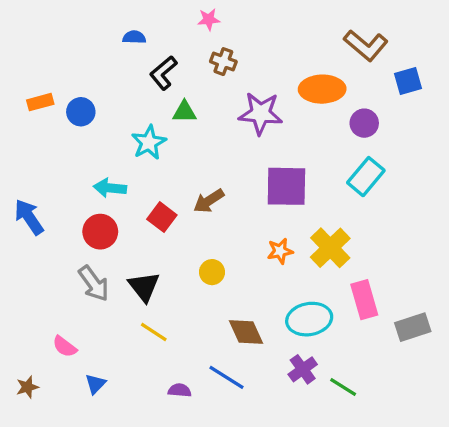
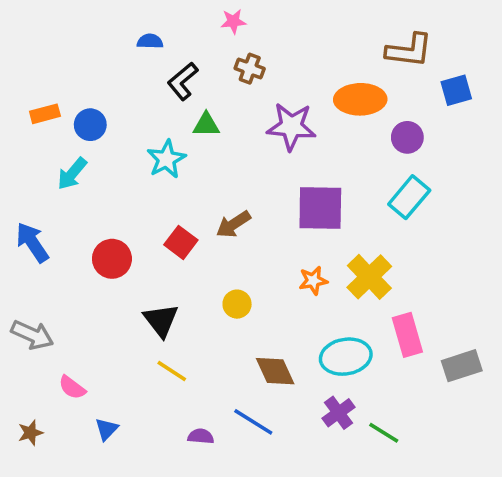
brown L-shape: (366, 45) -> (409, 50), turned -33
cyan arrow: (110, 188) -> (72, 174), moved, turned -56
gray arrow: (94, 283) -> (32, 335), moved, turned -30

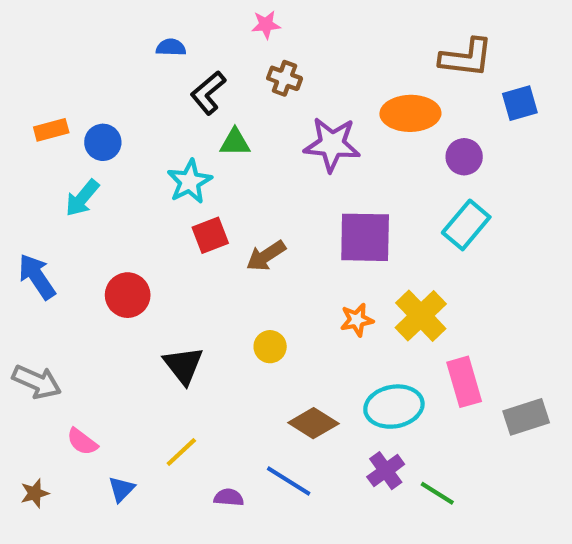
red square: (181, 242) -> (210, 235), moved, turned 32
yellow line: (172, 371) -> (181, 452), moved, turned -76
brown diamond: (275, 371) -> (313, 423), turned -33

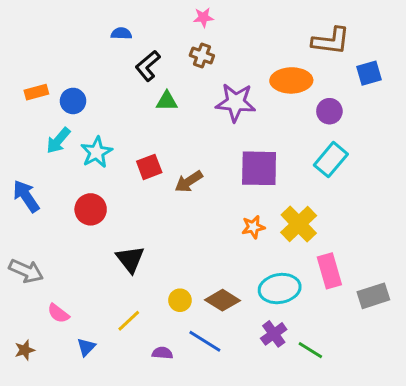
pink star: (266, 25) -> (203, 17), moved
cyan star: (190, 182) -> (96, 152), moved
yellow circle: (270, 347) -> (180, 300), moved

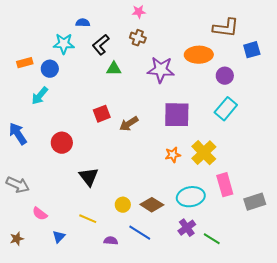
cyan star: (96, 152) -> (64, 44), moved, turned 30
yellow line: (129, 321) -> (88, 219), turned 66

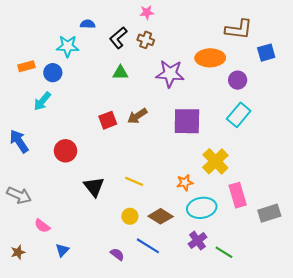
black L-shape: (101, 45) -> (118, 38), moved
brown arrow: (129, 124) -> (137, 116), moved
orange star: (173, 155) -> (185, 182), moved
yellow line: (88, 219) -> (134, 181), moved
purple semicircle: (111, 241) -> (117, 254), turned 32

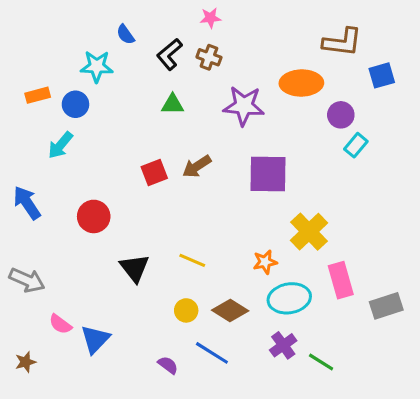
blue semicircle: (88, 24) -> (126, 35), turned -128
cyan rectangle: (239, 115) -> (356, 145), moved, size x0.7
blue triangle: (62, 250) -> (95, 339), moved, size x1.5

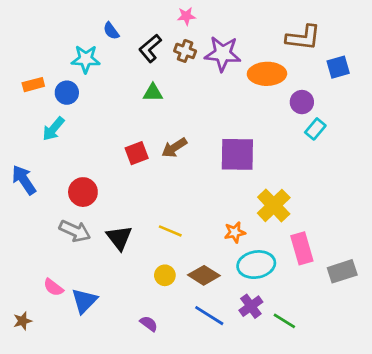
purple star: (244, 106) -> (223, 54), moved
gray arrow: (27, 280) -> (75, 231), moved
blue line: (212, 353) -> (209, 316), moved

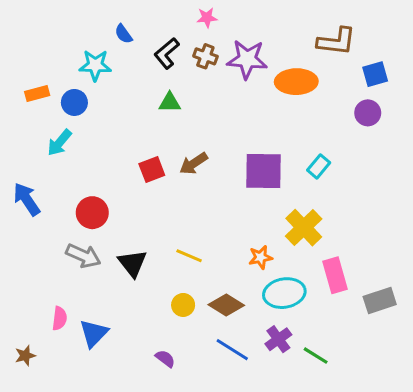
purple circle: (302, 102) -> (368, 113), moved
cyan rectangle: (315, 129) -> (319, 166), moved
pink semicircle: (53, 287) -> (59, 318), turned -120

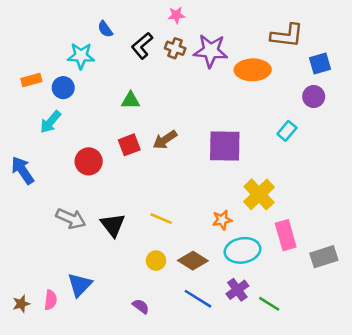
green triangle: (170, 102) -> (131, 100), moved
cyan rectangle: (319, 166) -> (287, 131), moved
red circle: (92, 213) -> (89, 161), moved
pink semicircle: (59, 318) -> (50, 300), moved

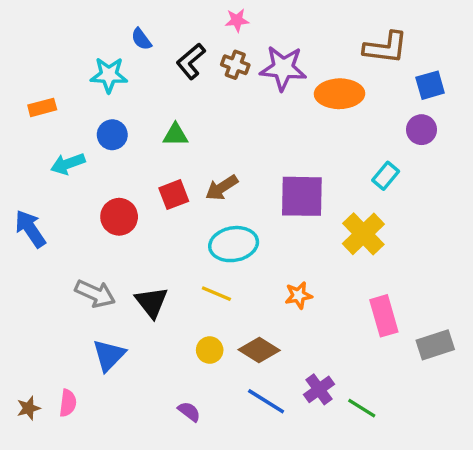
blue circle: (63, 88) -> (112, 135), moved
cyan arrow: (50, 122) -> (68, 164), turned 30
yellow cross: (259, 194) -> (363, 234), moved
cyan ellipse: (242, 250) -> (234, 244), moved
blue triangle: (80, 285) -> (109, 355), moved

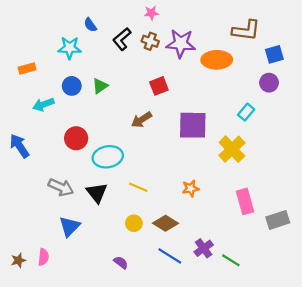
green triangle: (175, 135) -> (100, 86), moved, turned -35
red square: (174, 195) -> (159, 86), moved
cyan ellipse: (234, 244) -> (108, 157), moved

